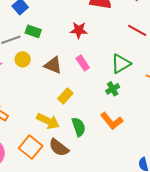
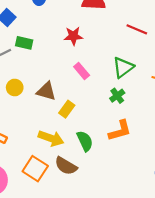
yellow circle: (23, 59) -> (15, 87), moved
brown triangle: (53, 65) -> (46, 91), moved
orange L-shape: (112, 121) -> (120, 131), turned -60

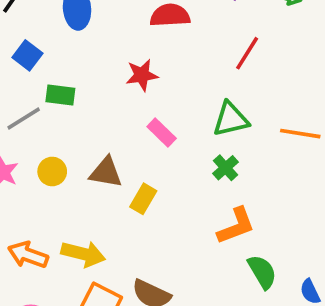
red line: (137, 29) -> (247, 53), turned -75
green triangle: (123, 67) -> (231, 119), turned 30
yellow arrow: (51, 138) -> (83, 254), moved
green semicircle: (85, 141) -> (262, 272), moved

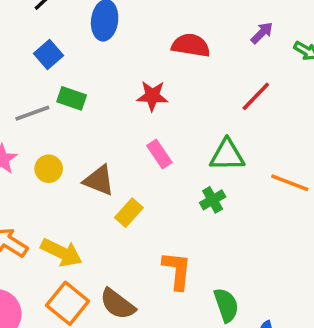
orange L-shape: (236, 226) -> (177, 270), moved, turned -75

